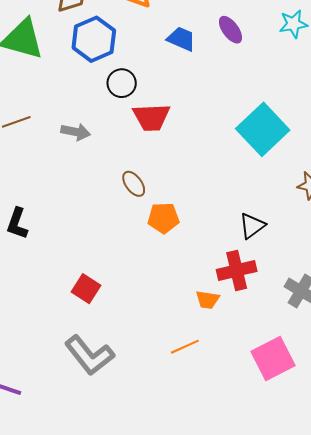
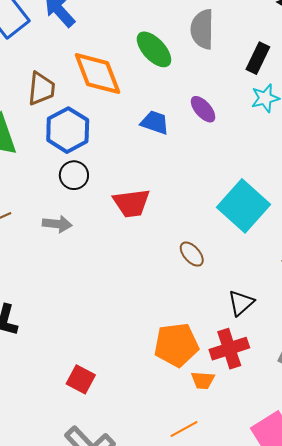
black circle: (122, 83) -> (74, 175), moved
brown ellipse: (134, 184) -> (192, 254), moved
orange pentagon: (163, 218) -> (176, 345), moved, size x1.4

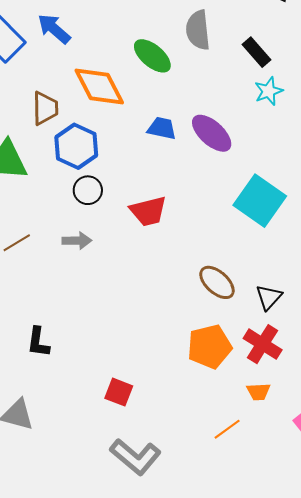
black rectangle: (258, 58) -> (257, 52), turned -60
purple ellipse: (203, 109) -> (212, 133), moved, size x1.5
brown ellipse: (192, 254) -> (217, 282), moved, size x1.4
red cross: (229, 349) -> (263, 344), turned -33
orange trapezoid: (203, 380) -> (258, 392), moved

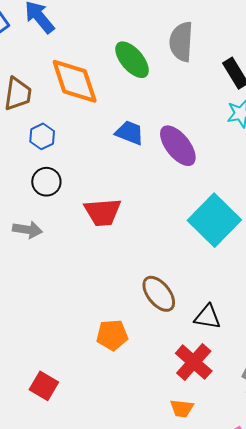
blue hexagon: (76, 146) -> (42, 136), size x0.6
black triangle: (269, 297) -> (207, 317), turned 48
orange pentagon: (210, 347) -> (112, 335), moved, size x0.7

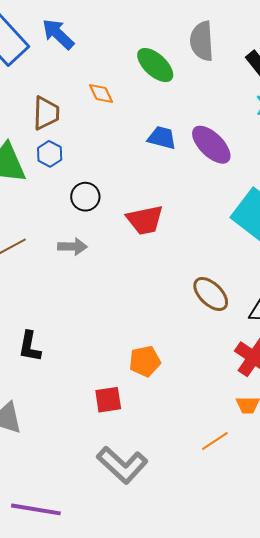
orange diamond: (75, 81) -> (101, 94), size x0.5
blue hexagon: (42, 136) -> (50, 154), moved
orange pentagon: (112, 335) -> (145, 361), moved
red square: (44, 386) -> (108, 400), turned -32

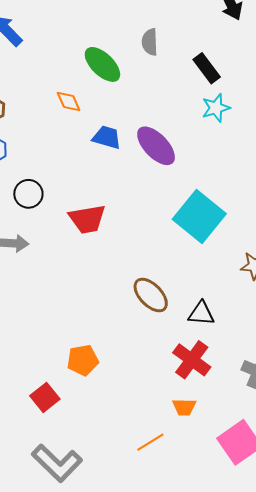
gray semicircle: (202, 41) -> (150, 42), size x0.7
orange diamond: (101, 94) -> (69, 102), moved
red square: (108, 400) -> (45, 397), turned -32

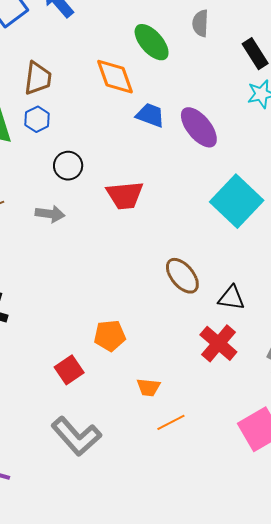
orange diamond: (69, 102) -> (115, 77), size x1.6
orange trapezoid: (184, 407) -> (148, 387), moved

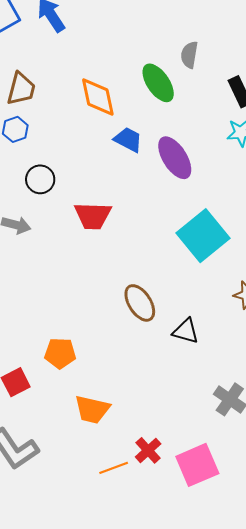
green ellipse: (152, 42) -> (158, 83), moved
red cross: (218, 343) -> (148, 450), moved, size x0.7
orange trapezoid: (148, 387) -> (92, 409), size x1.5
orange line: (171, 422) -> (114, 468), moved

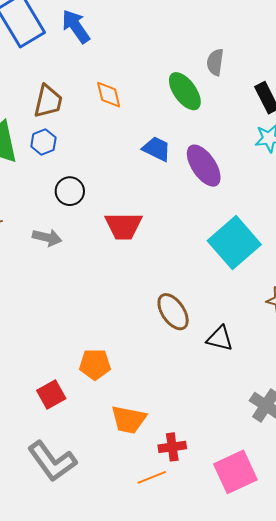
orange diamond: (98, 97) -> (109, 95), moved, size x0.7
red cross: (148, 450) -> (172, 447), moved, turned 36

